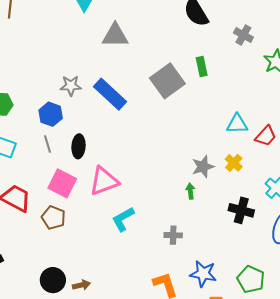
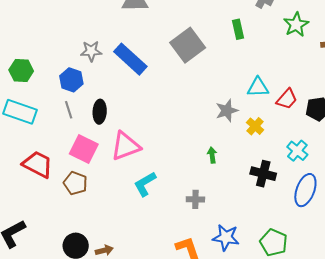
green rectangle: (202, 66) -> (238, 29), moved
gray star: (203, 167) -> (227, 111), moved

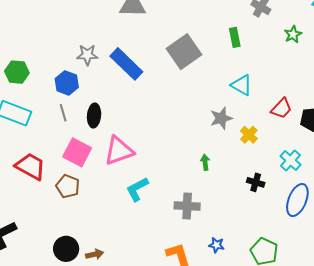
green star: (296, 25) -> (293, 34), size x0.7
cyan triangle: (258, 87) -> (242, 85), moved, turned 30
black cross: (263, 174) -> (256, 182), size x0.7
gray cross: (195, 199) -> (187, 206), size x1.4
blue star: (226, 237) -> (216, 245), size x0.6

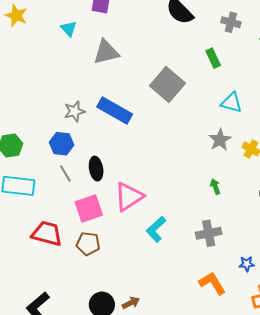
pink square: (77, 152) -> (89, 208), turned -32

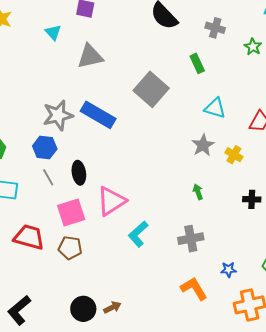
gray star: (75, 111) -> (58, 115), size x1.4

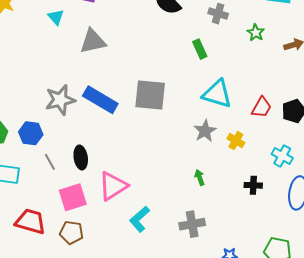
gray square: (151, 89) -> (150, 95), moved, turned -36
cyan triangle: (215, 108) -> (217, 94), size x1.4
blue hexagon: (45, 147) -> (31, 133), moved

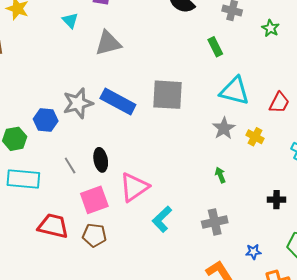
blue hexagon: (31, 133) -> (46, 120), moved
black cross: (253, 185) -> (277, 200), moved

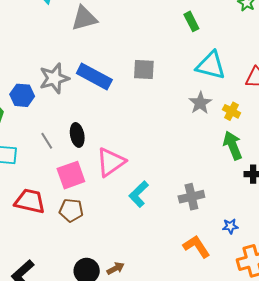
gray square: (168, 95) -> (144, 70), size x0.7
green arrow: (220, 175) -> (233, 145), moved, size x1.8

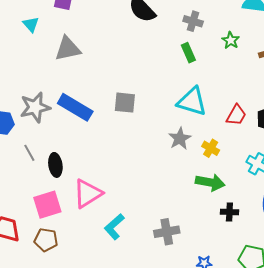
green rectangle: (191, 21) -> (188, 53), moved
gray line: (47, 141) -> (29, 153), moved
green arrow: (233, 145) -> (210, 182), turned 120

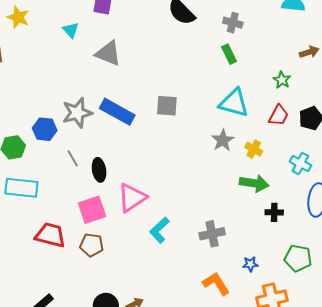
green star: (231, 40) -> (282, 80), moved
gray triangle: (68, 49) -> (108, 53), turned 36

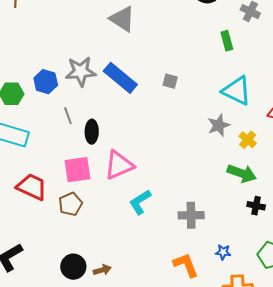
green rectangle: (229, 54) -> (227, 41), moved
gray square: (167, 106) -> (170, 81), size x0.7
brown pentagon: (92, 245) -> (71, 204), turned 30

